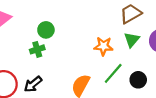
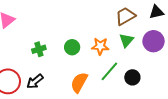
green circle: (46, 30) -> (72, 47), moved

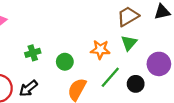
purple circle: (154, 41) -> (159, 64), moved
green circle: (72, 47) -> (65, 62), moved

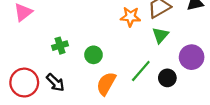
orange star: (100, 50) -> (130, 17), moved
black arrow: (28, 88) -> (55, 83), turned -96

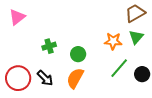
orange star: (130, 17) -> (113, 41), moved
orange semicircle: (106, 84) -> (75, 78), moved

